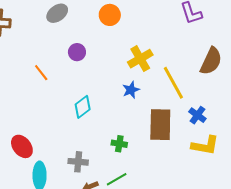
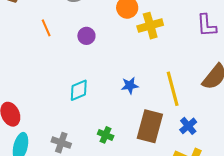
yellow cross: (140, 59) -> (150, 26), moved
orange line: (41, 73) -> (46, 28), moved

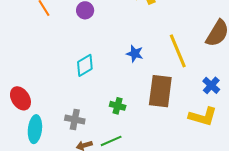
blue star: (130, 85) -> (135, 54), turned 30
blue cross: (188, 126) -> (211, 85), moved

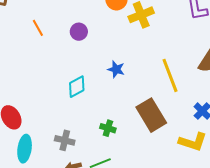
blue star: (135, 54) -> (116, 69), moved
brown rectangle: (160, 91) -> (151, 115), turned -40

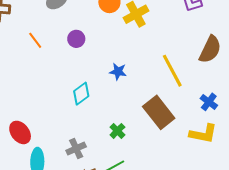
green cross: (108, 128) -> (117, 131), turned 35
gray cross: (65, 140) -> (76, 149), turned -30

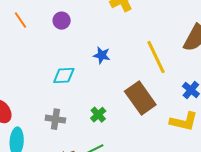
cyan diamond: (81, 94) -> (64, 76), turned 30
gray cross: (76, 149) -> (55, 119), moved, turned 30

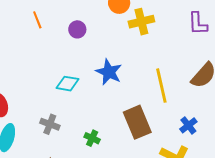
blue star: (102, 55) -> (109, 72), size x1.5
green cross: (98, 115) -> (92, 138), moved, turned -35

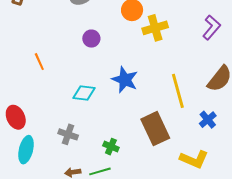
orange line: (37, 20) -> (39, 62), moved
purple L-shape: (198, 24) -> (212, 27), turned -135
blue cross: (188, 125) -> (208, 120), moved

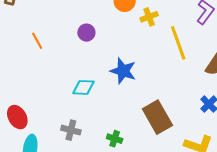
yellow cross: (155, 28) -> (149, 17), size x0.7
orange line: (39, 62) -> (37, 41), moved
yellow line: (178, 91) -> (178, 43), moved

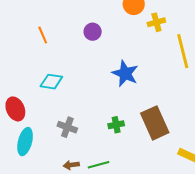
cyan diamond: (83, 87) -> (51, 82), moved
green cross: (115, 139) -> (116, 125), moved, turned -35

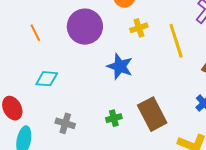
yellow cross: (156, 22) -> (139, 28), moved
purple circle: (93, 32) -> (85, 27), size x2.0

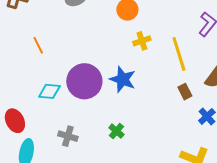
purple circle: (85, 27) -> (84, 81), moved
brown rectangle: (152, 114) -> (185, 92), moved, size x0.5
green cross: (114, 118) -> (116, 131), turned -35

